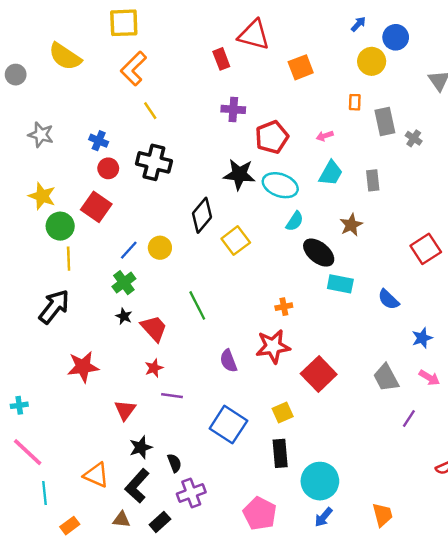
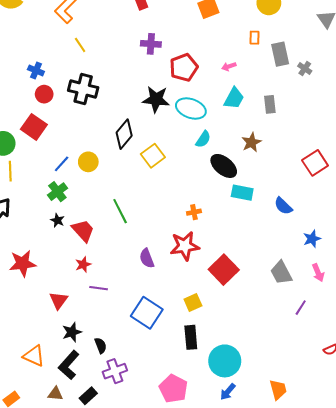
pink arrow: (429, 378) -> (318, 273), turned 36

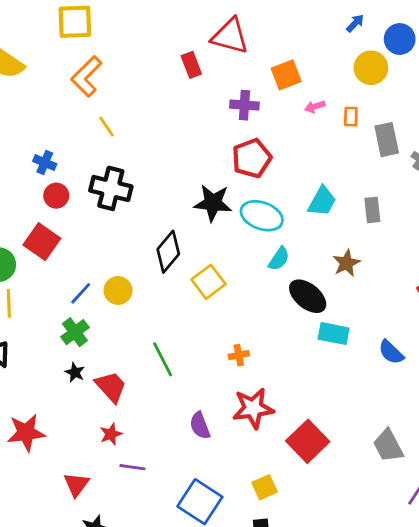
purple cross: (151, 44) -> (244, 105), moved
pink arrow: (229, 66) -> (315, 107), moved
orange cross: (194, 212) -> (239, 355), moved

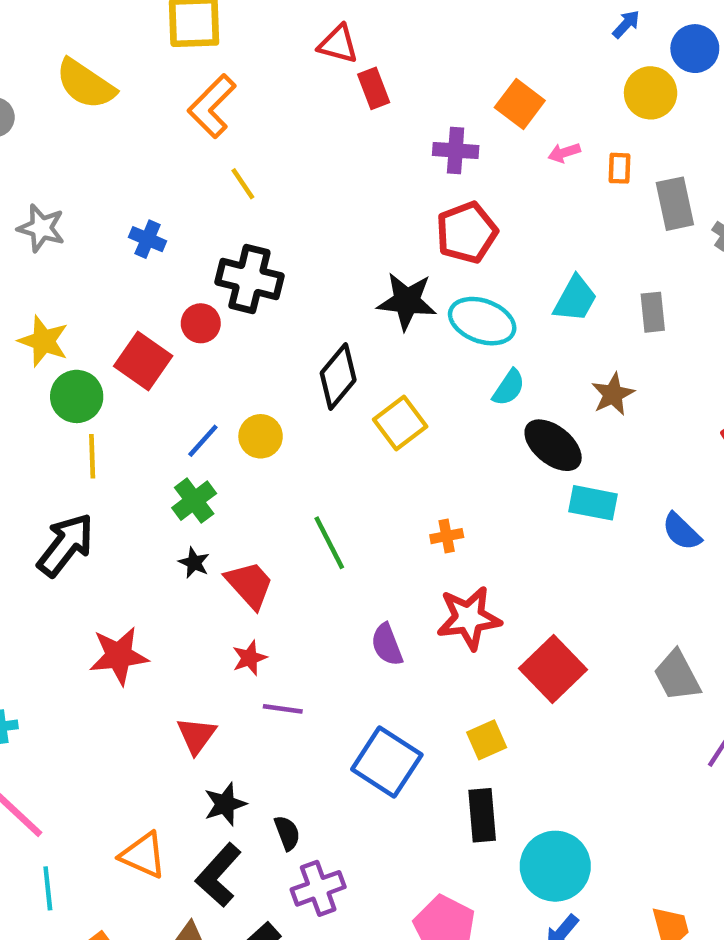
red triangle: (230, 36) -> (338, 44), moved, size x0.7
orange square: (286, 75) -> (520, 104), turned -32
red circle: (56, 196) -> (201, 323), moved

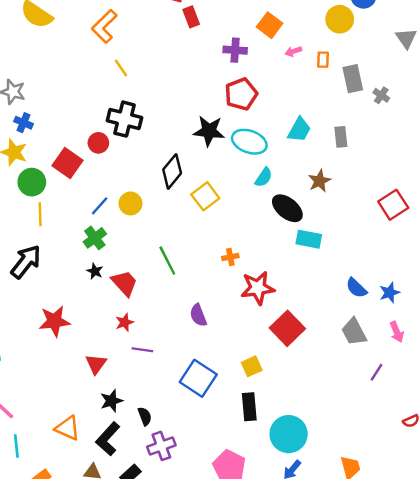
blue cross: (148, 239) -> (23, 123), moved
blue semicircle: (682, 532) -> (356, 288), moved
red star: (469, 618) -> (258, 288), moved

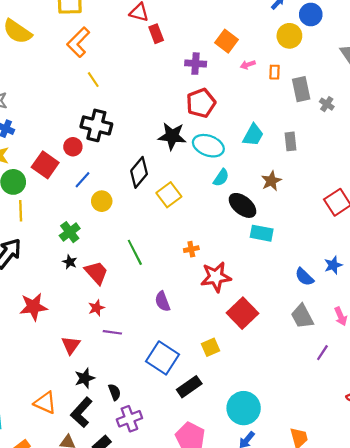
blue line: (100, 206) -> (83, 180), moved
blue star: (390, 293) -> (333, 265), moved
black rectangle: (249, 407) -> (189, 387), moved, turned 60

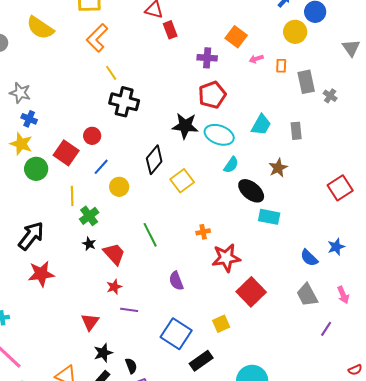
black cross: (96, 125) -> (124, 102), moved
yellow line: (21, 211) -> (72, 196), moved
red star: (33, 307) -> (41, 274), moved

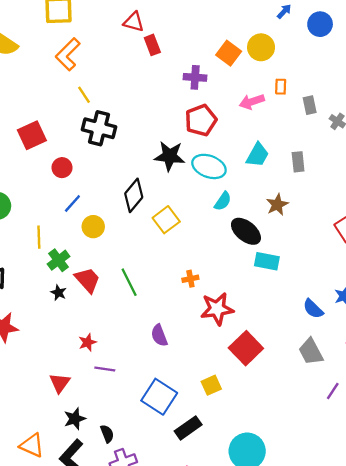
yellow circle: (295, 32) -> (261, 47), moved
pink arrow: (256, 59) -> (252, 102), moved, size x1.5
gray rectangle: (306, 82) -> (310, 105), size x0.7
red square: (66, 153) -> (32, 135), moved, turned 30
red trapezoid: (114, 254) -> (87, 280), moved

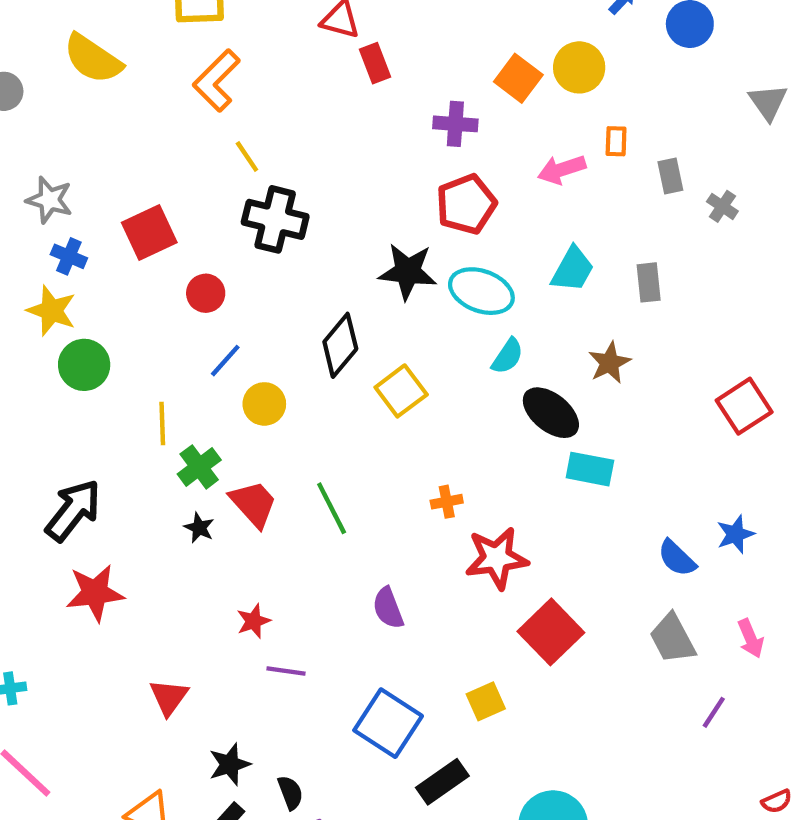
red triangle: (60, 383) -> (169, 697), moved

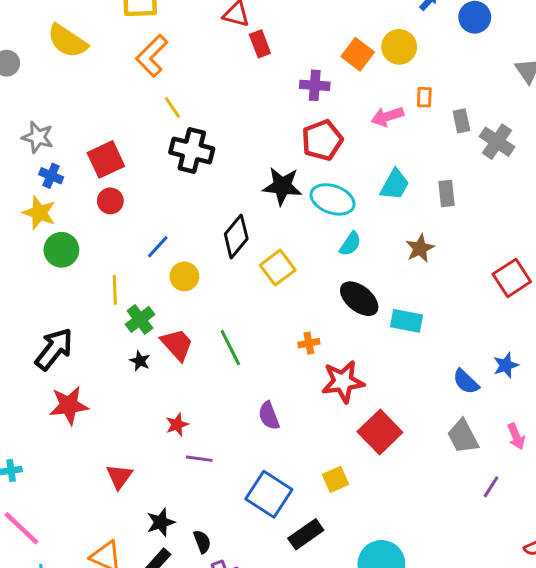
gray cross: (722, 206) -> (497, 142), size x1.6
red circle: (206, 293) -> (110, 201), moved
black ellipse: (551, 413) -> (359, 299), moved

